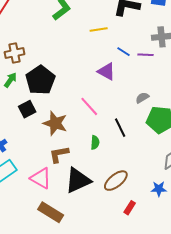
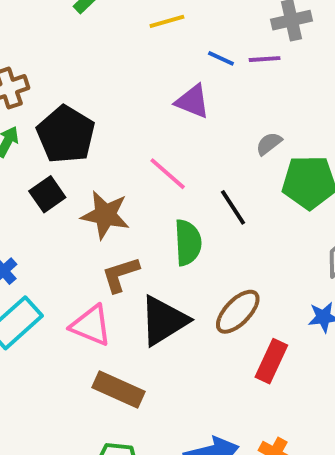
green semicircle: (95, 142) -> (188, 243), size x1.6
red rectangle: (130, 208) -> (271, 361), size x1.5

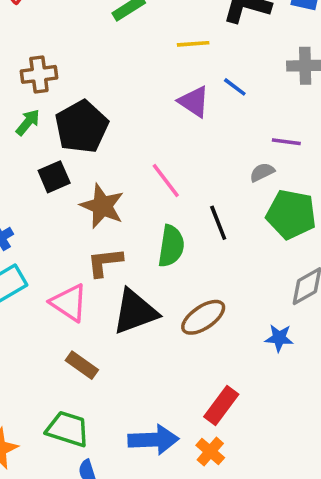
purple line: (265, 59) -> (286, 142), moved
purple triangle: (192, 101) -> (194, 102), moved
red rectangle: (271, 361) -> (221, 405), moved
brown rectangle: (118, 389) -> (82, 365), size x0.7

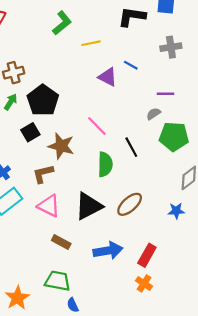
yellow line: (193, 44) -> (91, 43), moved
brown L-shape: (105, 262) -> (43, 174), moved
blue arrow: (153, 440) -> (108, 251), moved

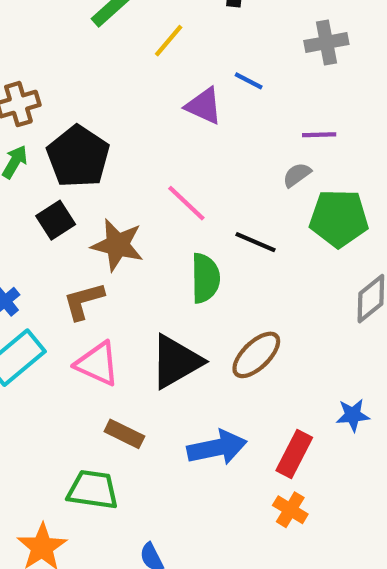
yellow line: (91, 43) -> (169, 41), turned -36
black line: (131, 147) -> (256, 242), turned -36
blue star: (176, 211) -> (353, 415), moved
green trapezoid: (58, 281) -> (93, 490), moved

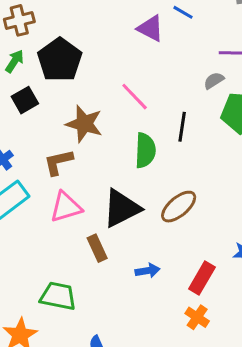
black square: (56, 220) -> (25, 100), moved
black line: (256, 242) -> (182, 127), turned 72
pink triangle: (97, 364) -> (66, 207), turned -44
brown rectangle: (124, 434) -> (97, 248), moved, turned 36
blue arrow: (217, 448) -> (148, 271), size x0.6

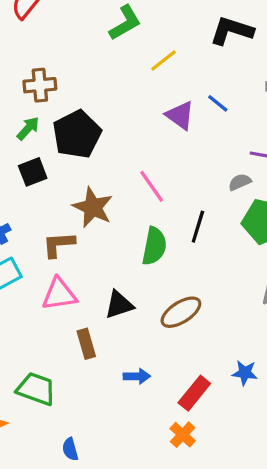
black triangle: (122, 208) -> (119, 305), size x0.7

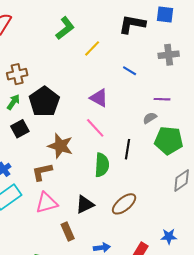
purple triangle: (180, 115) -> (99, 98), moved

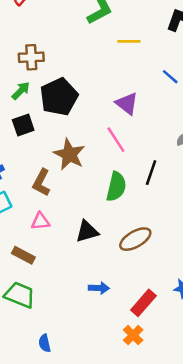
yellow line: (92, 48) -> (129, 41), turned 36
brown L-shape: (42, 172) -> (41, 183), turned -60
pink triangle: (47, 203) -> (40, 221), size x0.7
brown rectangle: (68, 231) -> (23, 255), moved, turned -48

